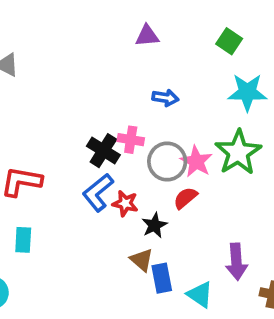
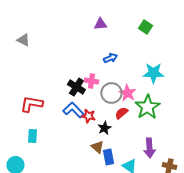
cyan star: (247, 92) -> (153, 73), moved
blue arrow: (165, 98) -> (110, 58), turned -32
green star: (238, 152) -> (147, 107), moved
blue L-shape: (98, 192) -> (73, 110), turned 85

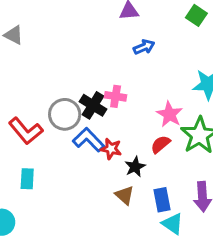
blue arrow: (110, 58) -> (144, 47), moved
gray circle: (111, 93) -> (65, 114), moved
red L-shape: (31, 104) -> (26, 131), turned -140
blue rectangle: (108, 157) -> (162, 200), moved

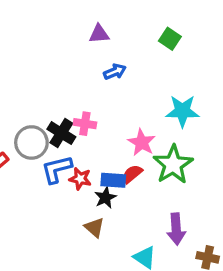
blue L-shape: (89, 140) -> (57, 169), turned -60
blue rectangle: (162, 200) -> (113, 180), moved, turned -75

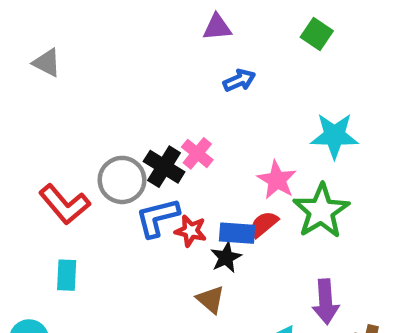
pink cross: (85, 124) -> (197, 153), turned 30

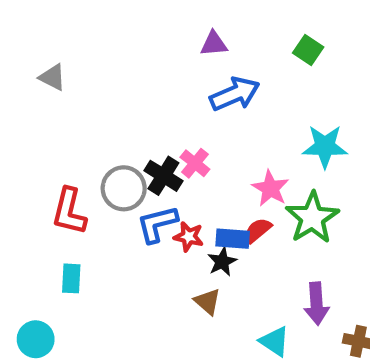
blue arrow: (239, 80) -> (235, 94), size x1.6
red L-shape: (64, 204) -> (69, 211), turned 54

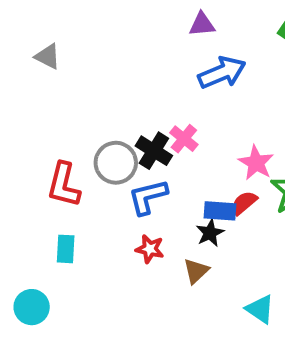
red star: (189, 237) -> (150, 249), moved
brown triangle: (207, 302) -> (196, 271), turned 36

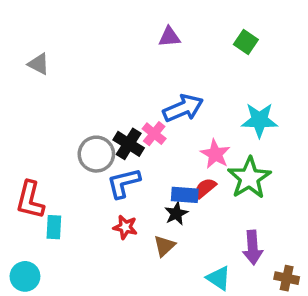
blue arrow: (222, 73) -> (183, 108), moved
red L-shape: (64, 185) -> (30, 200), moved

